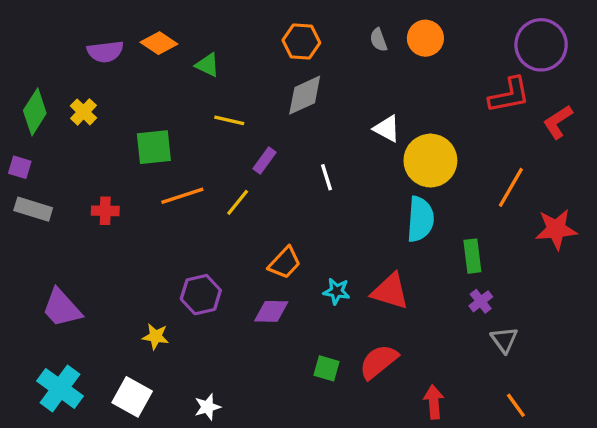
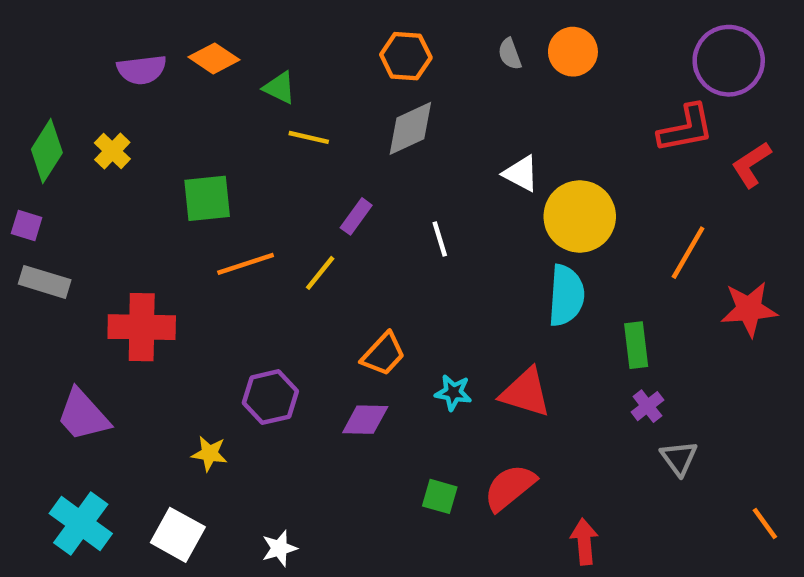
yellow line: (229, 120) -> (309, 137), moved
red cross: (105, 211) -> (142, 327), moved, size x1.8
orange line: (516, 405) -> (765, 524), moved

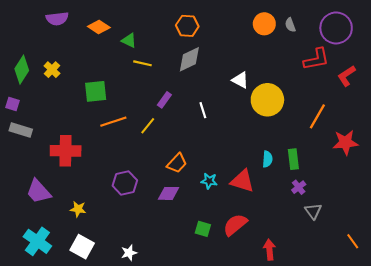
gray semicircle: (510, 54) -> (290, 25), moved
purple semicircle: (142, 70) -> (57, 19), moved
cyan semicircle: (566, 295) -> (267, 159), moved, size x0.6
yellow star: (209, 454) -> (78, 209), moved

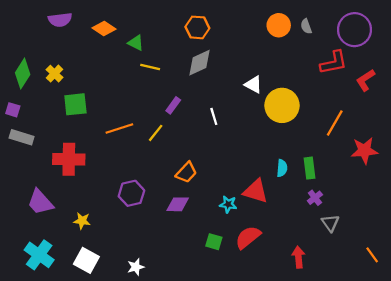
green square: (96, 91) -> (75, 104), moved
cyan star: (209, 181) -> (228, 204), moved
red arrow: (269, 250) -> (298, 257), moved

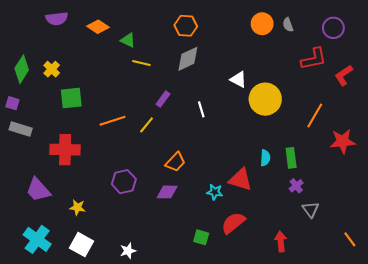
purple circle: (355, 30) -> (333, 28), size x0.7
green square: (214, 242) -> (201, 237), moved

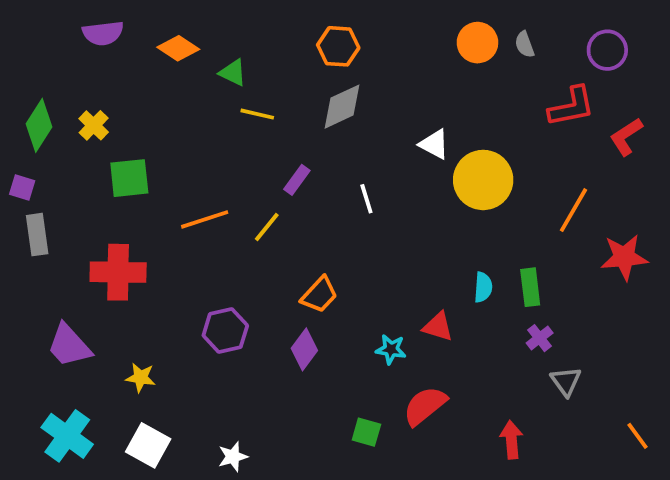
gray rectangle: (21, 129) -> (37, 235), turned 65
red triangle: (240, 180) -> (438, 327), size x0.7
purple diamond: (167, 192) -> (304, 349), turned -55

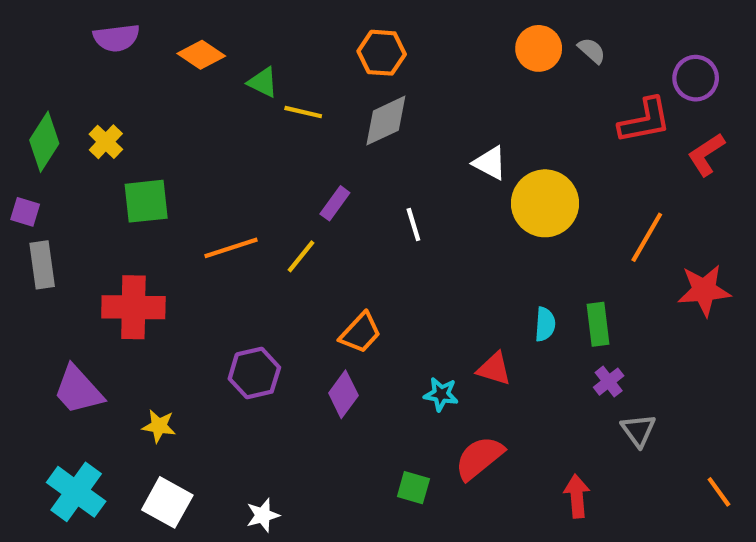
gray semicircle: (525, 44) -> (592, 51), turned 152
purple circle: (607, 50) -> (696, 78), moved
yellow line: (257, 114) -> (303, 112), moved

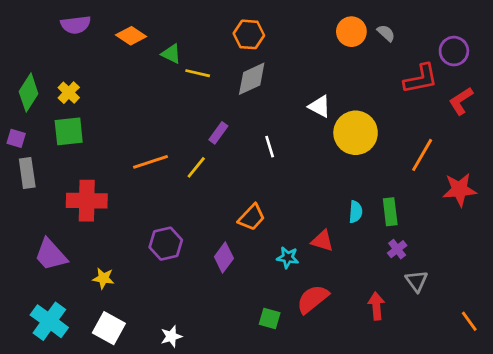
green square: (146, 201) -> (69, 131), moved
orange trapezoid: (360, 333) -> (252, 217), moved
red arrow: (577, 496) -> (376, 306), moved

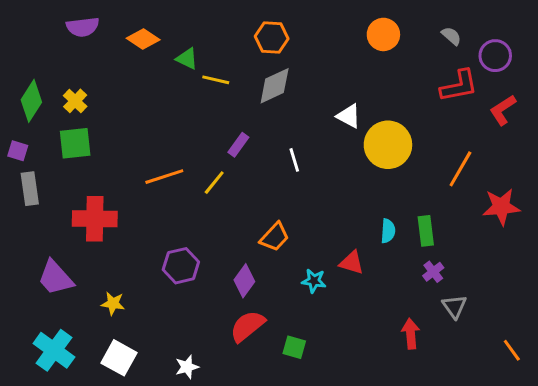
gray semicircle: (386, 33) -> (451, 36), moved
red semicircle: (313, 299) -> (247, 326), moved

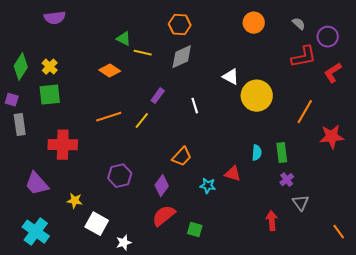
orange diamond: (143, 39) -> (110, 71), moved
white square: (119, 358) -> (97, 224), moved

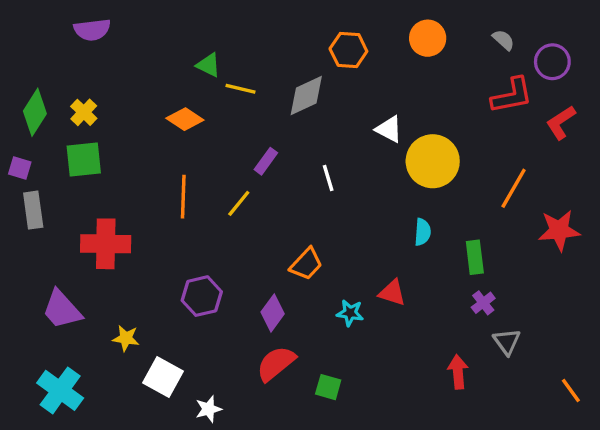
orange hexagon: (180, 25) -> (348, 50), moved
orange line: (109, 117) -> (183, 197), turned -70
cyan semicircle: (257, 153) -> (423, 232), moved

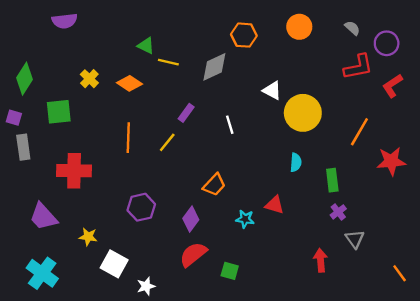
yellow cross: (84, 112) -> (89, 79), moved

